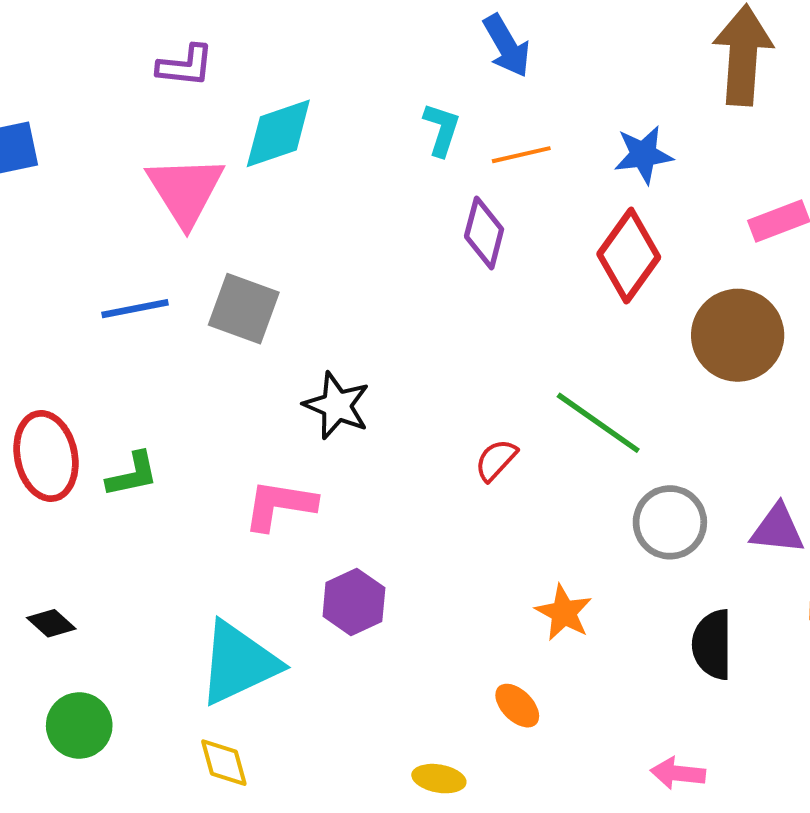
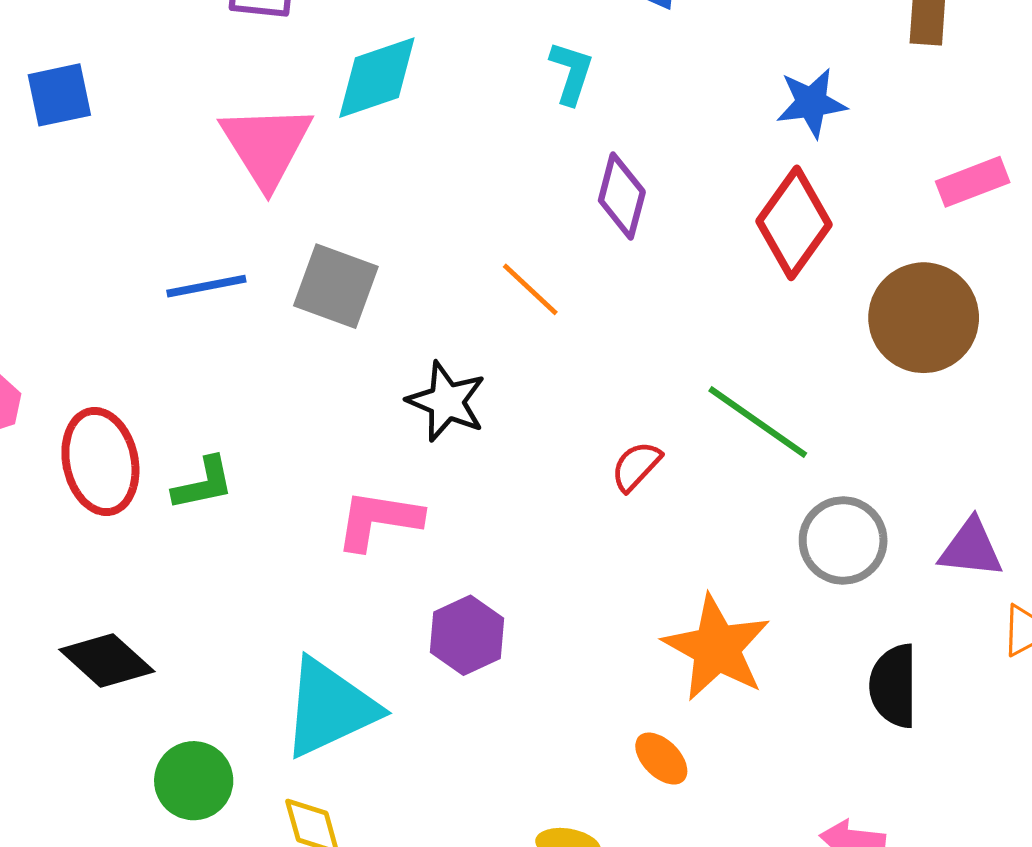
orange line: (521, 155) -> (530, 289), moved, turned 56
orange star: (564, 613) -> (717, 648), size x1.6
black diamond: (51, 623) -> (107, 661), size x1.6
green circle: (79, 725) -> (194, 781), moved

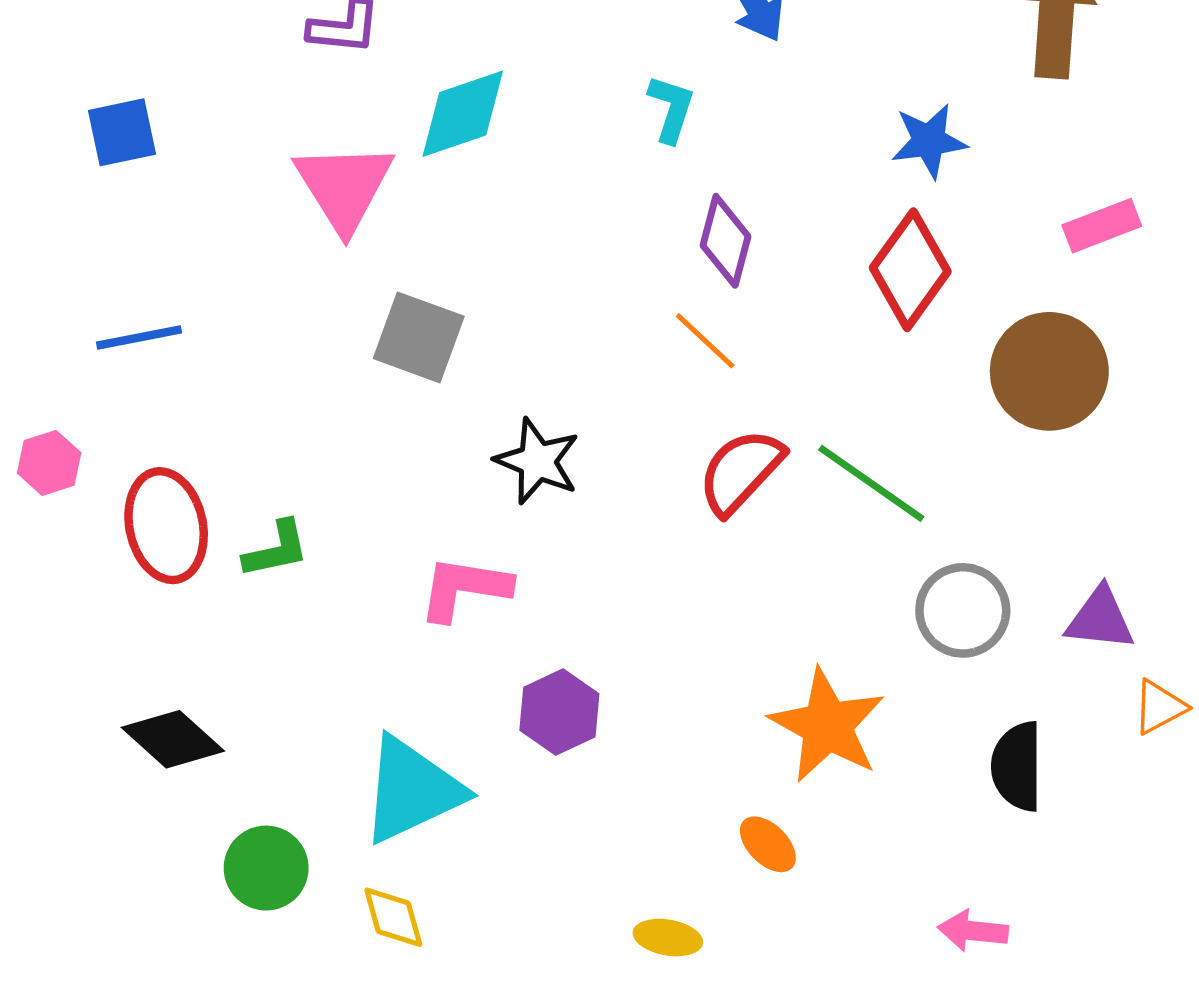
blue line: (206, 286) -> (139, 337), moved
orange line: (530, 289) -> (705, 341), moved
red semicircle: (636, 466) -> (741, 471), moved, size x1.6

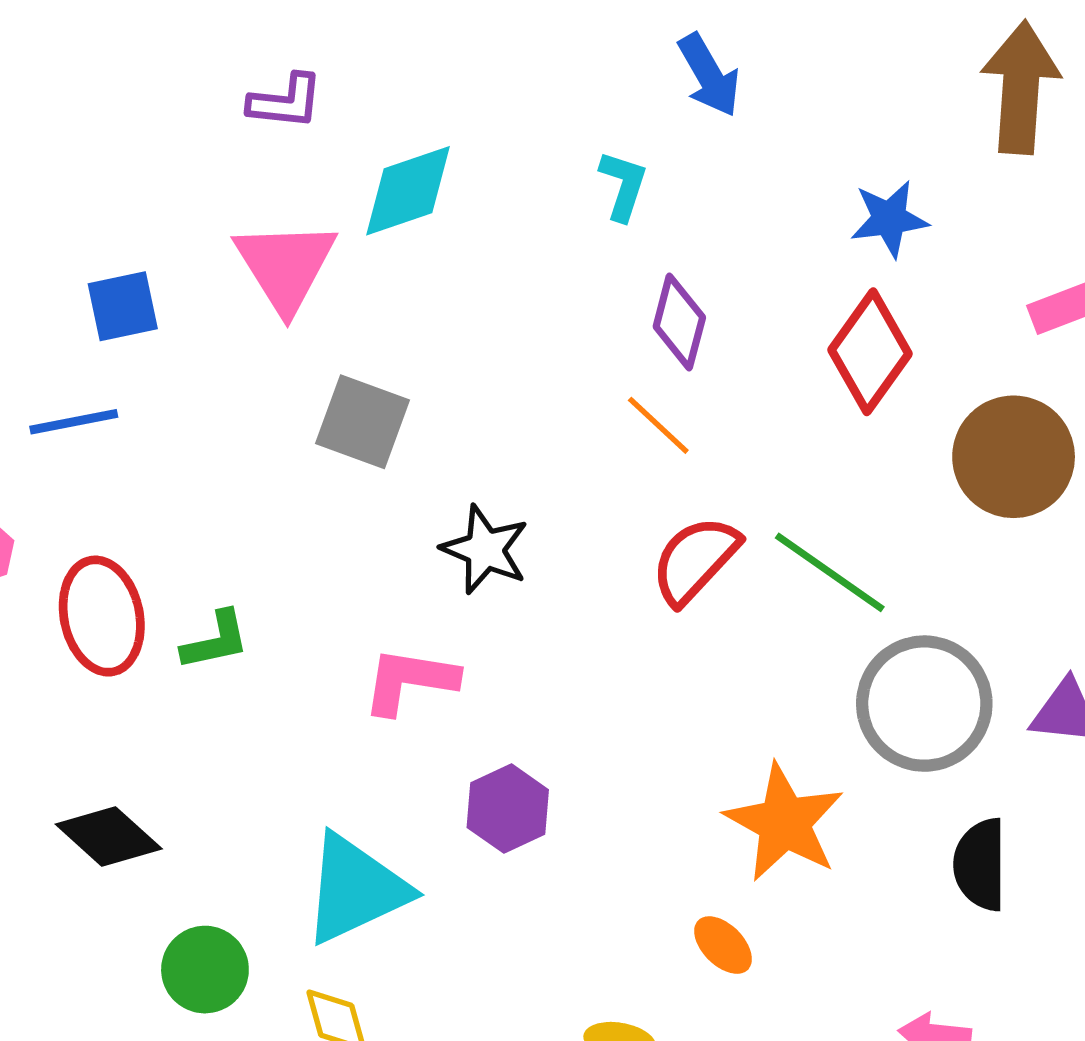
blue square: (122, 132) -> (123, 306), moved
gray circle: (963, 610) -> (924, 704), size x1.4

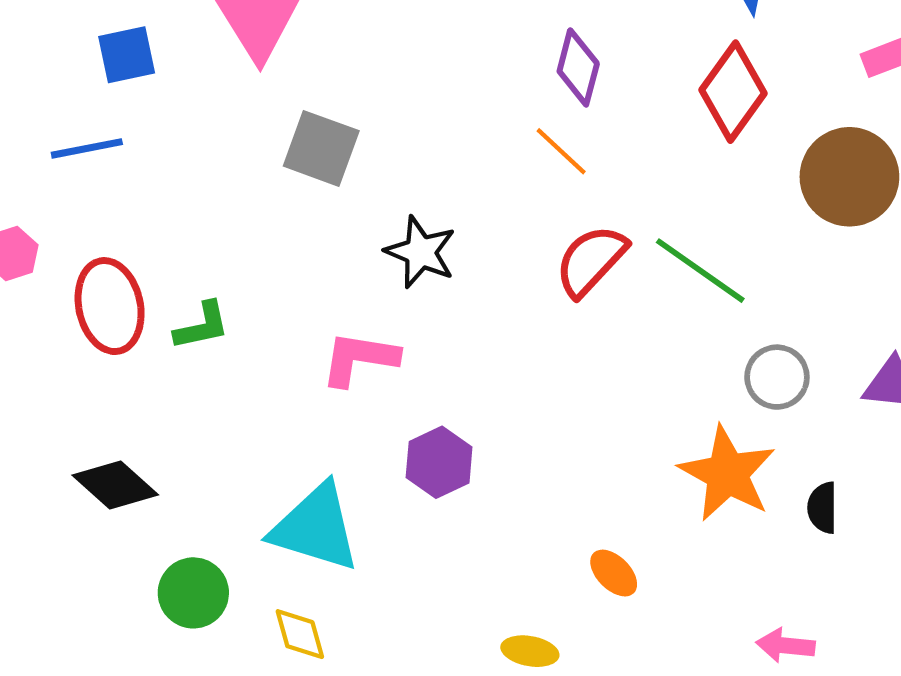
gray circle: (924, 704) -> (777, 377), size x0.6
orange star: (784, 823) -> (727, 474), moved
black semicircle: (980, 865) -> (822, 508), size x0.7
cyan triangle: (356, 889) -> (315, 528), turned 42

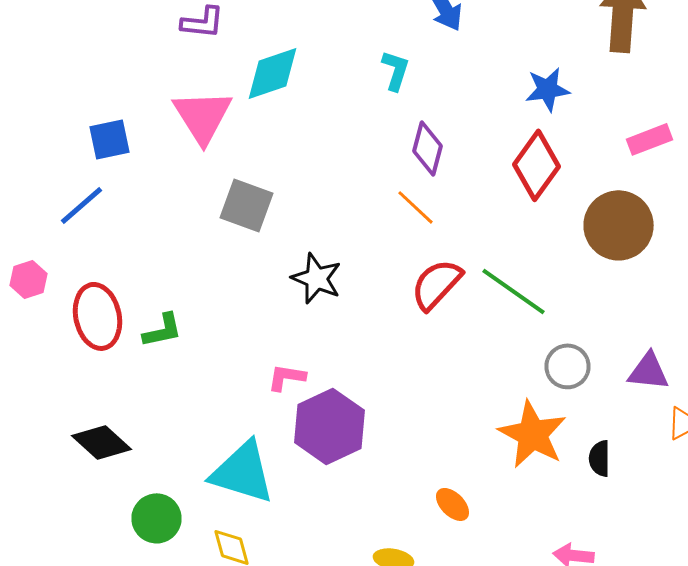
blue line: (87, 148) -> (82, 205), turned -30
pink L-shape: (359, 359) -> (286, 377), moved, size x0.7
purple hexagon: (439, 462) -> (330, 426), size x1.5

